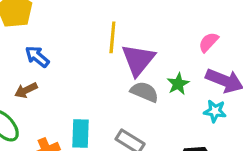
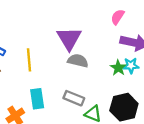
yellow line: (112, 37) -> (29, 60), moved
green star: (178, 84) -> (118, 68), moved

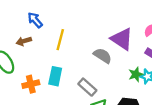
purple triangle: (69, 38) -> (122, 39), moved, turned -45

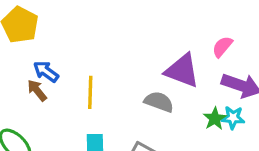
brown arrow: (24, 41) -> (37, 90), moved, turned 80

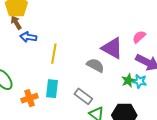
blue arrow: (46, 72) -> (28, 37), turned -35
brown arrow: (37, 90) -> (16, 23), moved

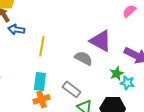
pink semicircle: (139, 37) -> (129, 11), moved
cyan star: (140, 81) -> (127, 83), moved
orange cross: (30, 98) -> (42, 99), moved

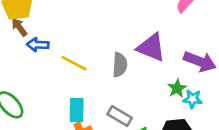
yellow line: (42, 46) -> (74, 63), turned -66
gray semicircle: (84, 58) -> (120, 65), moved, turned 72

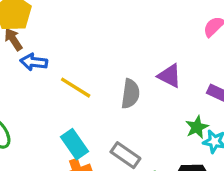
purple triangle: (151, 47) -> (170, 76), size x0.7
cyan rectangle: (77, 110) -> (74, 144), turned -40

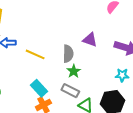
green star: (197, 127) -> (74, 71), moved

